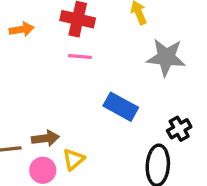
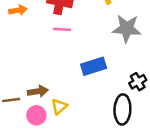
blue rectangle: (121, 107) -> (94, 66), turned -45

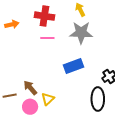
gray star: (127, 29) -> (81, 33), moved
brown arrow: (38, 91) -> (30, 88), turned -119

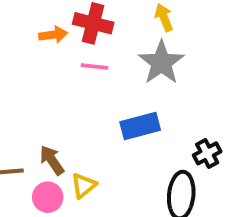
orange arrow: (12, 24) -> (53, 35), moved
gray star: (81, 33) -> (161, 63), turned 30

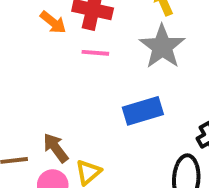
orange arrow: (53, 35) -> (53, 22), turned 48

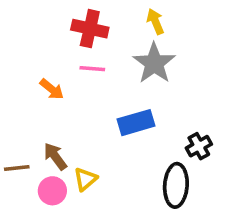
orange arrow: (53, 22) -> (52, 89), moved

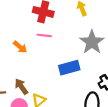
gray star: (154, 63) -> (92, 42), moved

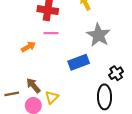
orange arrow: (20, 47) -> (28, 47), turned -64

